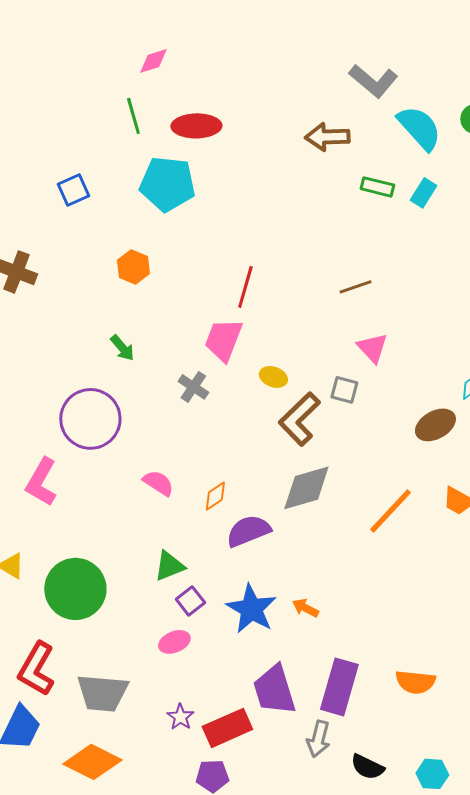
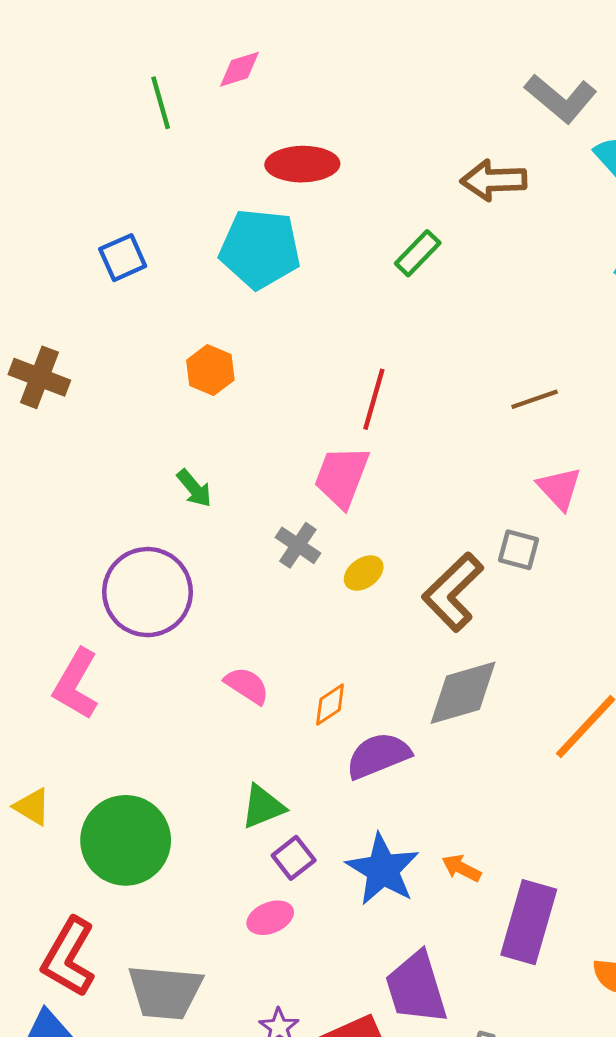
green line: (133, 116) -> (161, 103), moved
green rectangle: (377, 187) -> (418, 253), moved, turned -60
yellow ellipse: (273, 377) -> (364, 573), moved, turned -56
purple rectangle: (339, 687) -> (529, 922), moved

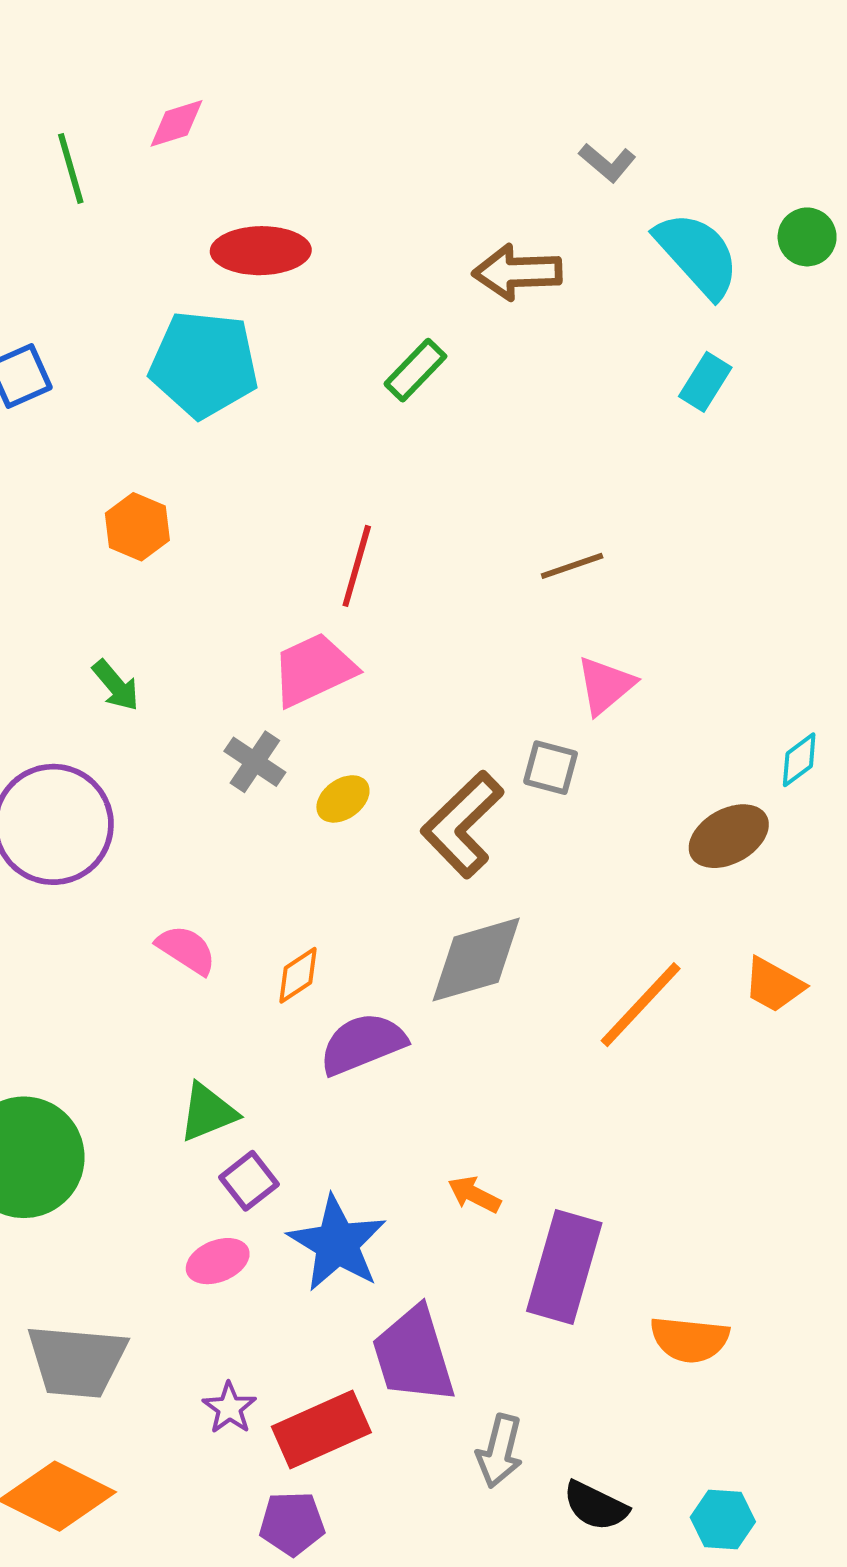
gray L-shape: (561, 98) -> (607, 163), size x0.6
pink trapezoid: (342, 477) -> (314, 670), turned 44
pink triangle: (559, 488) -> (605, 685), turned 33
blue star: (383, 870) -> (337, 1243), moved

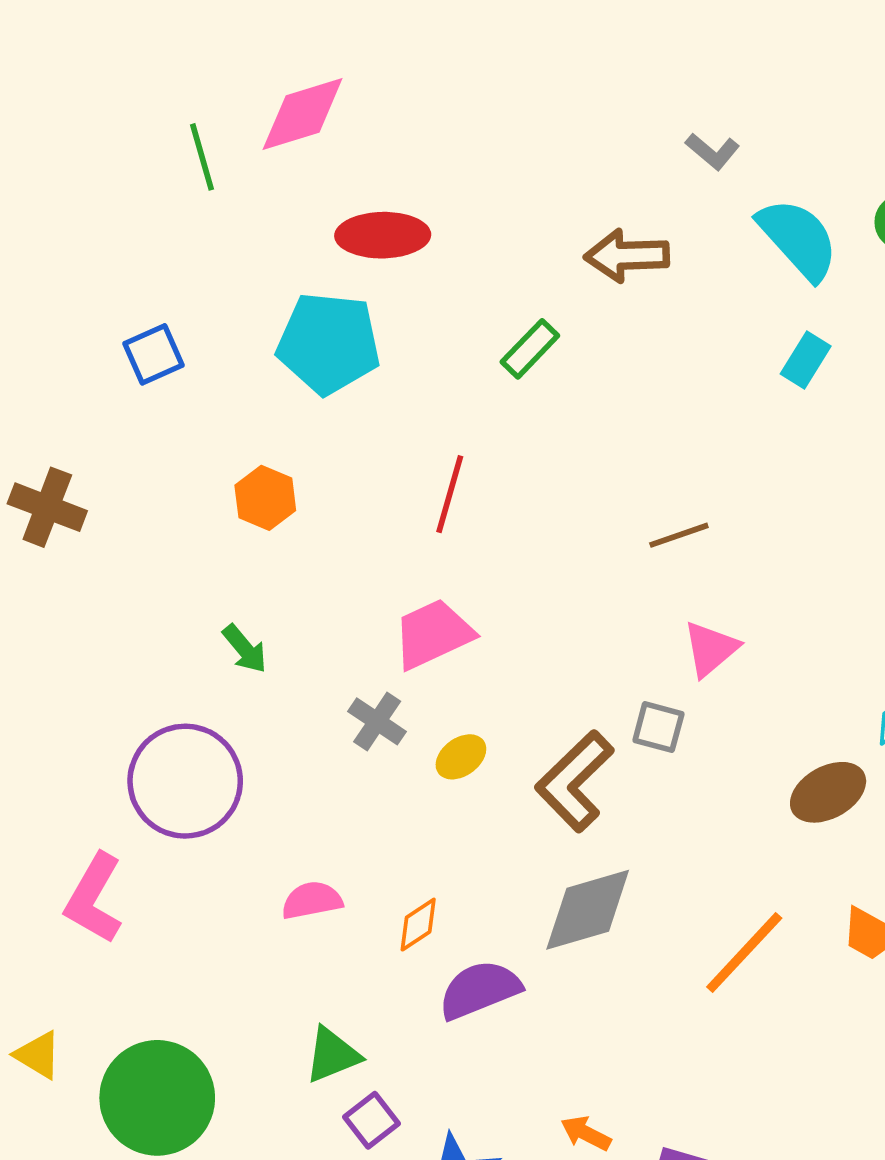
pink diamond: (177, 123) -> (303, 114), size x1.6
red line: (357, 566) -> (450, 494), moved
pink semicircle: (186, 950) -> (312, 900), turned -44

